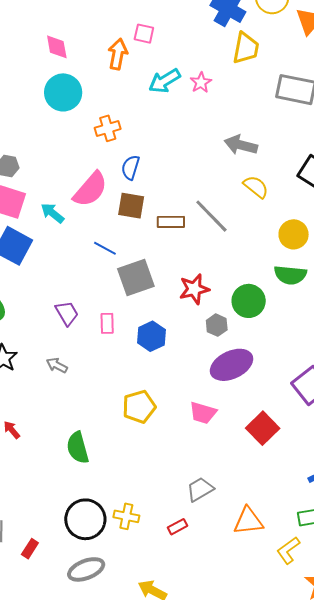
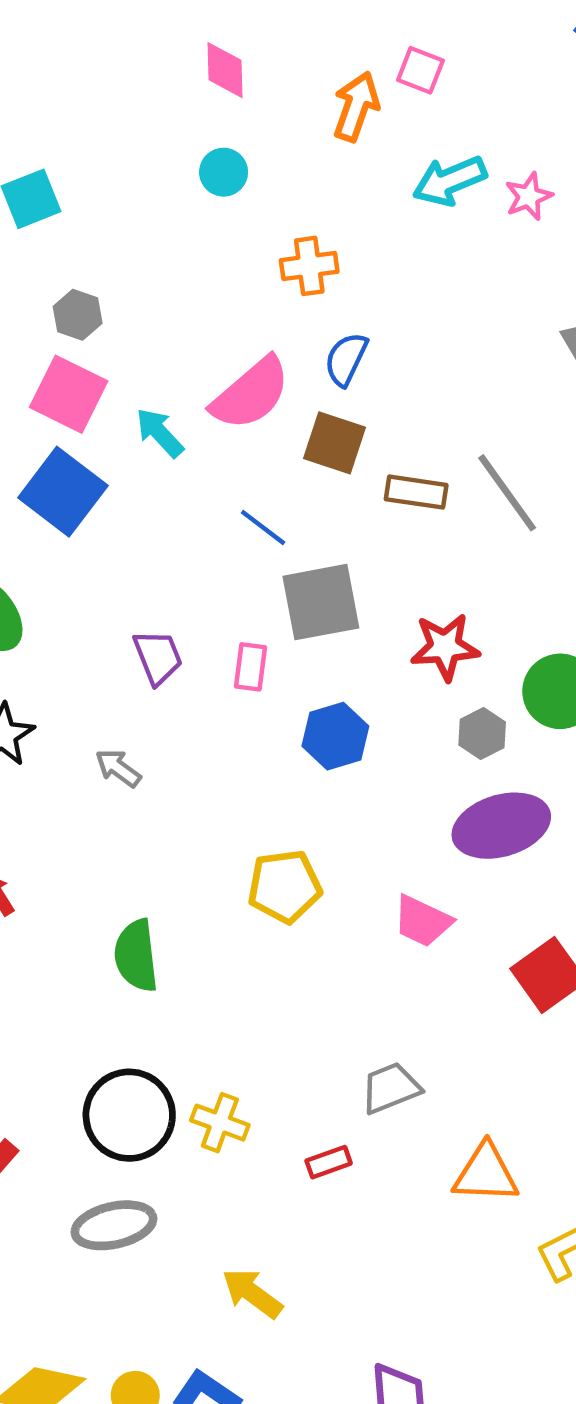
cyan circle: (63, 92) -> (224, 172), size x0.6
pink rectangle: (107, 323) -> (251, 667), moved

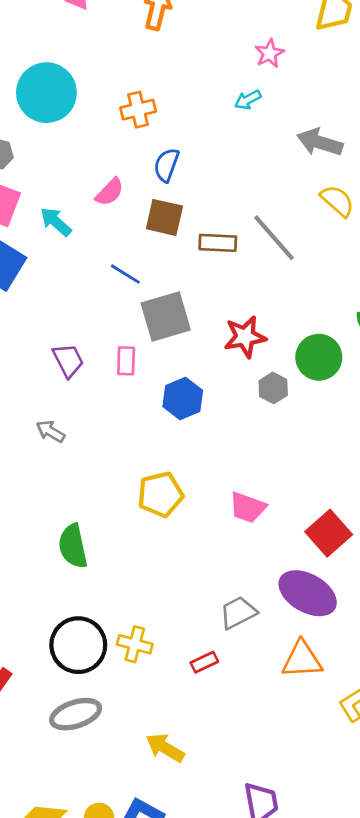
cyan circle: (224, 172) -> (46, 93), moved, size x2.0
cyan arrow: (450, 181) -> (248, 100), moved, size x0.6
pink semicircle: (251, 394) -> (110, 192), size x0.6
purple ellipse: (501, 826) -> (308, 593), moved, turned 52

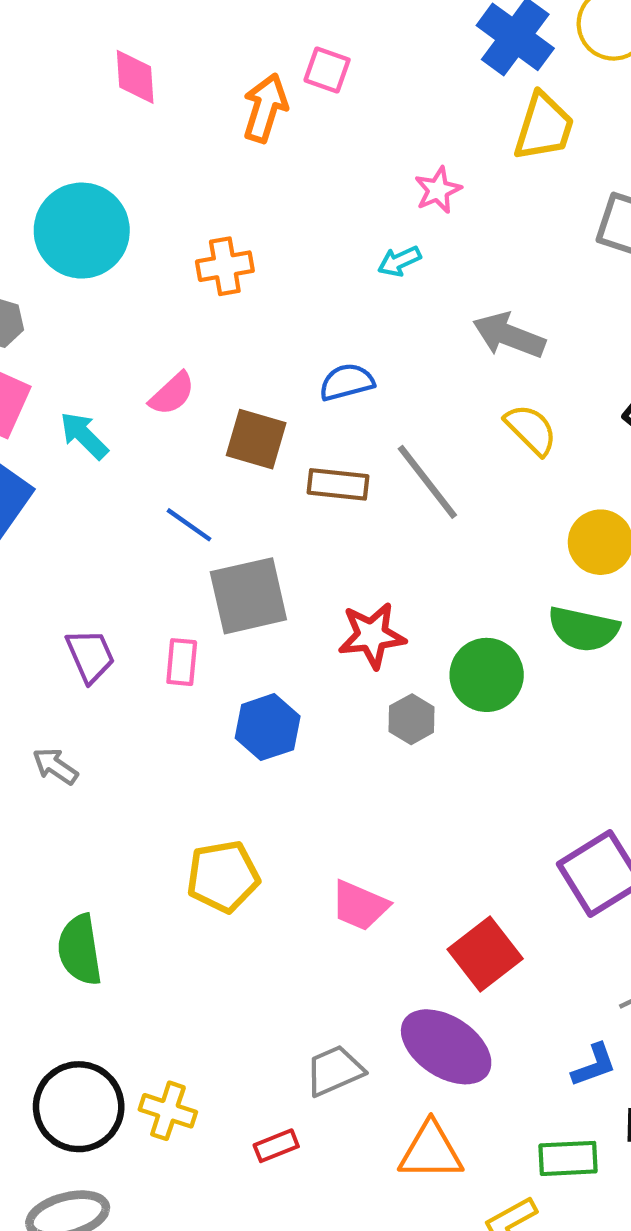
blue semicircle: (166, 165) -> (347, 382), moved, turned 52

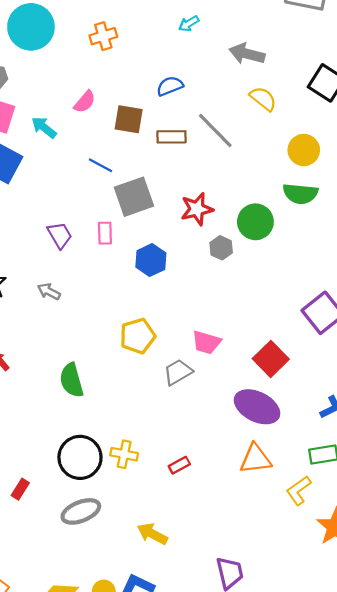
gray trapezoid: (334, 1071) -> (178, 372), moved

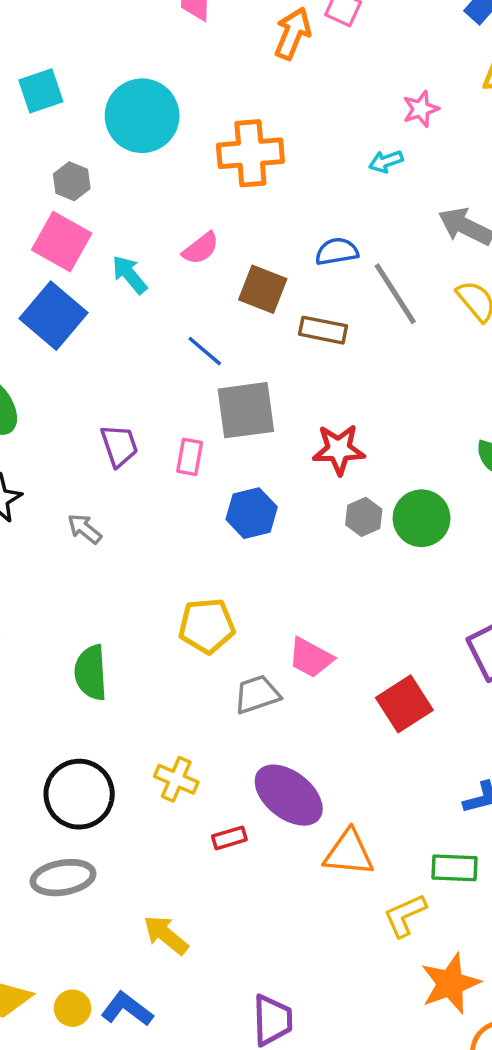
orange cross: (103, 36) -> (250, 153), size x1.5
gray line: (215, 130) -> (395, 294), moved
green circle: (255, 222) -> (422, 518), moved
purple ellipse: (257, 407) -> (289, 795), moved
yellow cross: (124, 454) -> (176, 779), moved

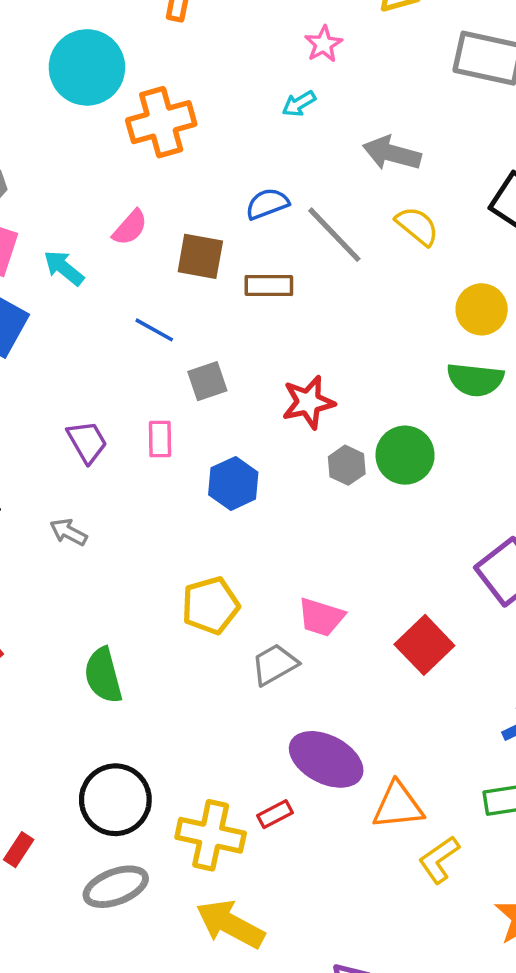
cyan circle: (142, 116) -> (87, 67), moved
gray square: (246, 410) -> (207, 381), size x0.6
yellow cross: (176, 779) -> (211, 835), moved, size x1.5
yellow L-shape: (405, 915) -> (439, 860), moved
yellow arrow: (166, 935) -> (230, 924), size x1.4

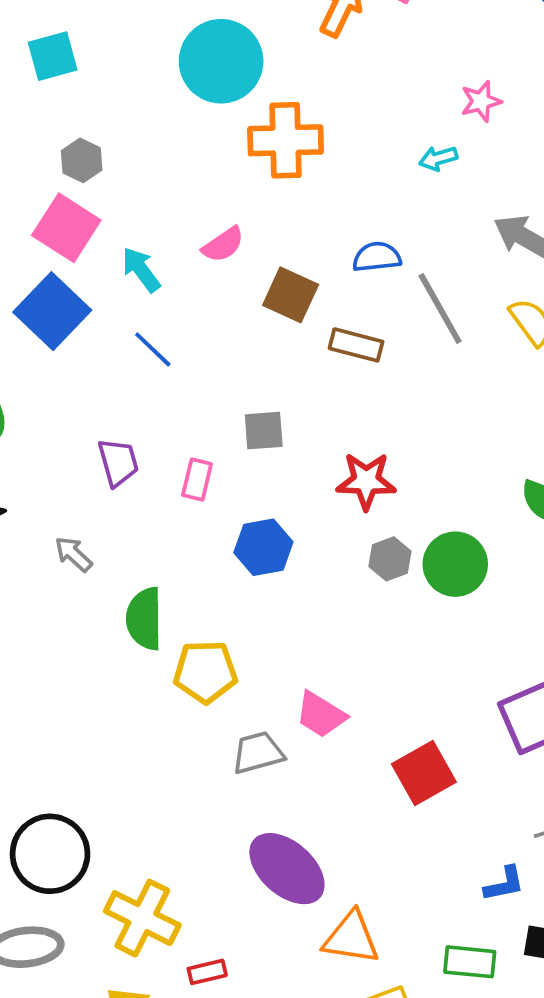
blue line: (154, 330) -> (153, 349), moved
green semicircle: (103, 675) -> (144, 619), moved
red rectangle: (275, 814) -> (207, 972), moved

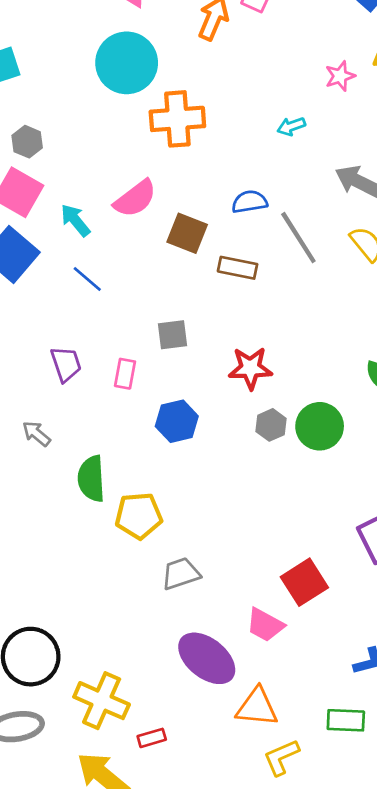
pink star: (481, 101) -> (340, 76), moved
pink semicircle: (223, 245) -> (135, 199), size x1.4
pink trapezoid: (321, 715) -> (265, 625), moved

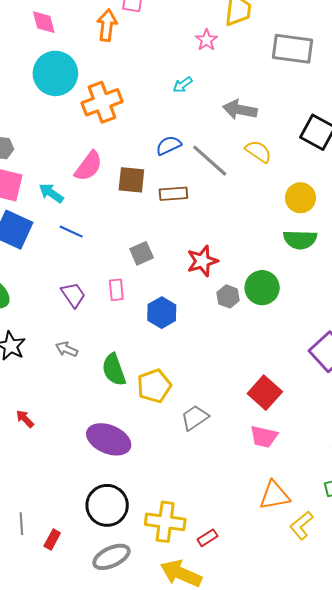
red square: (304, 582) -> (265, 393), moved
purple ellipse: (207, 658) -> (109, 439), moved

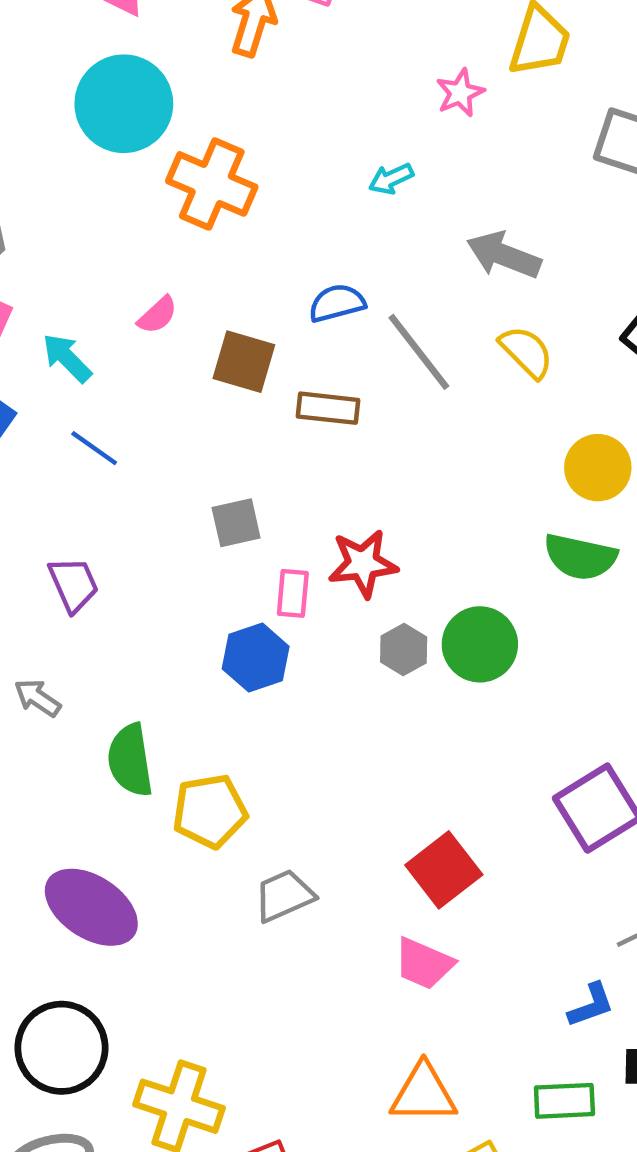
orange cross: (102, 102) -> (212, 184), turned 33
pink semicircle: (88, 166) -> (157, 315), size x0.6
pink rectangle: (116, 290) -> (293, 593), moved

